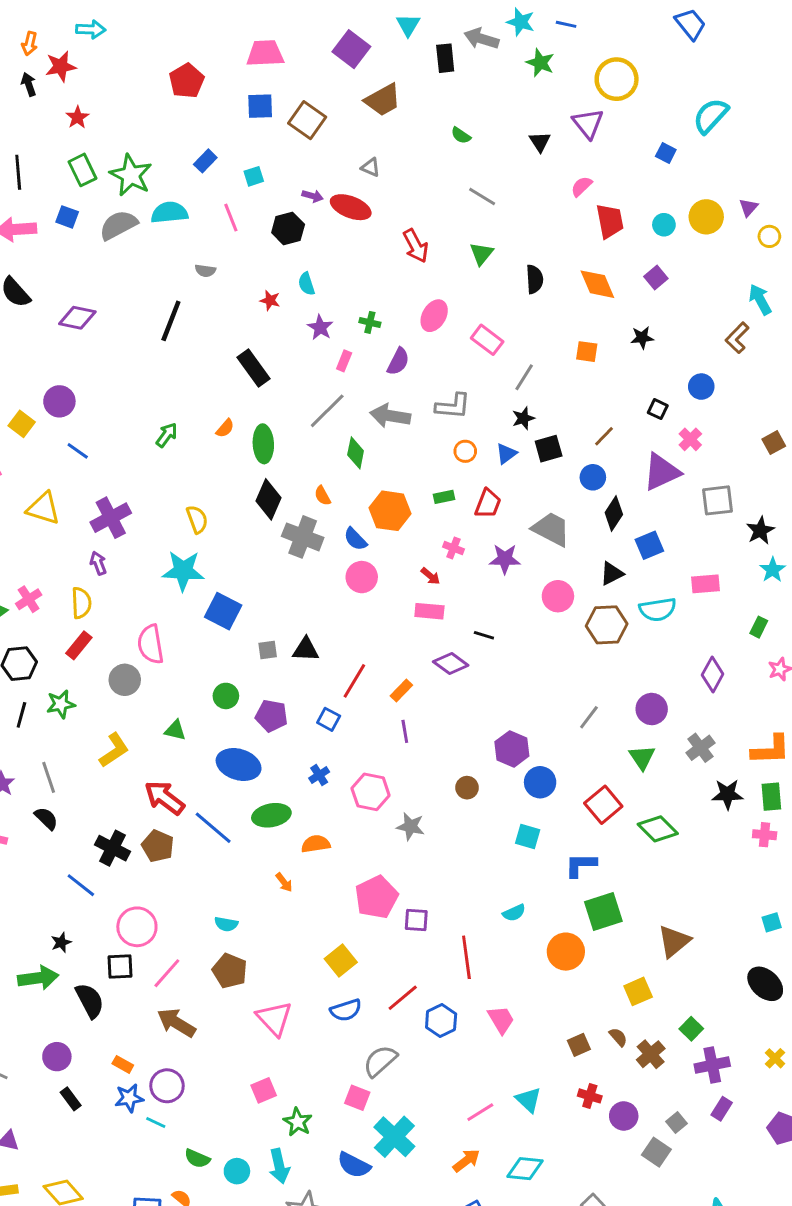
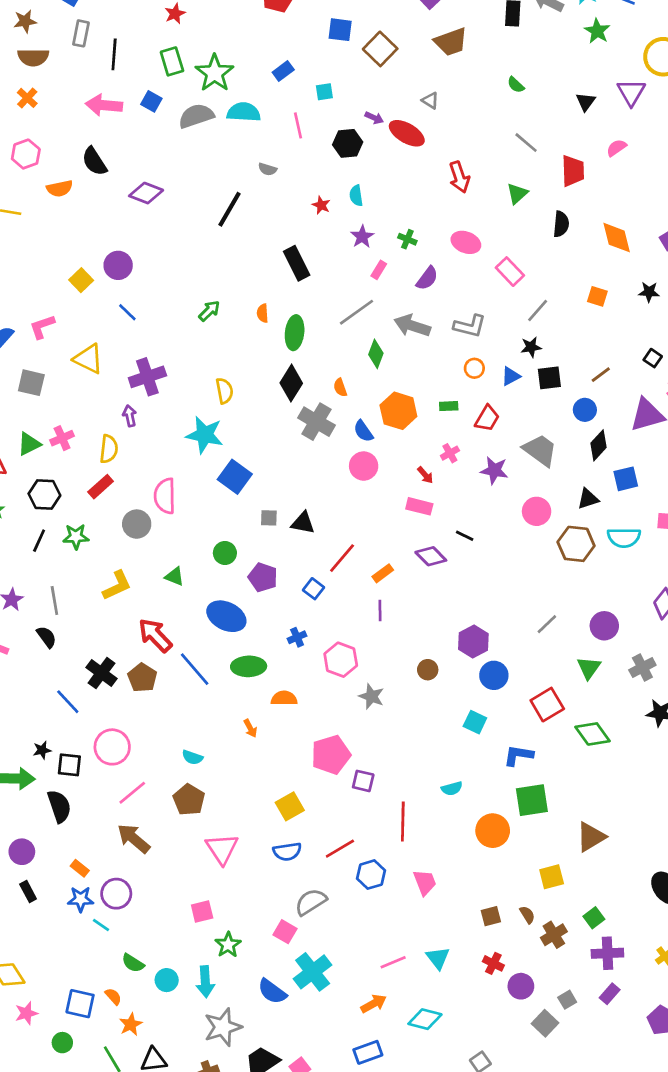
red trapezoid: (610, 221) -> (573, 171), moved
pink ellipse: (434, 316) -> (466, 242), turned 72
orange semicircle: (225, 428) -> (263, 313), turned 126
pink cross: (453, 548) -> (450, 453), turned 30
black square: (120, 967) -> (69, 765), moved

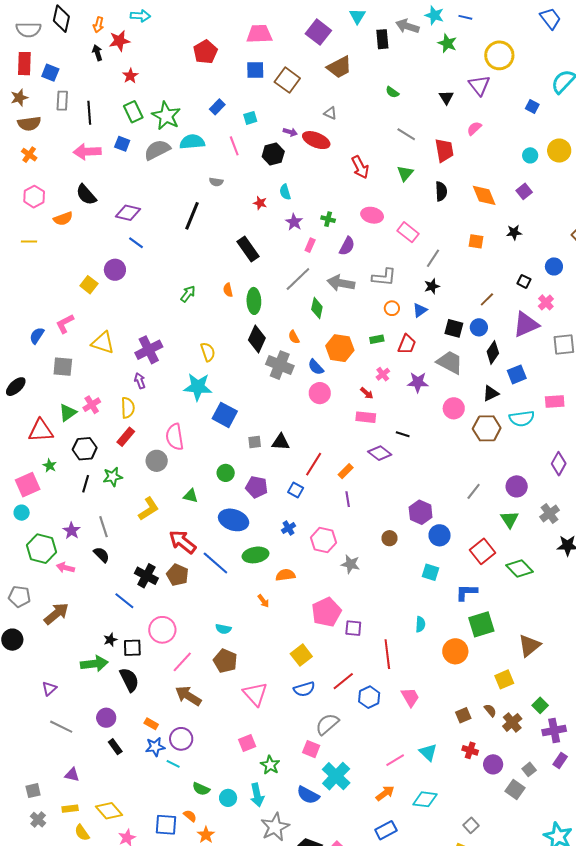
blue line: (127, 312) -> (136, 243), moved
black square: (549, 378) -> (454, 328), moved, turned 30
cyan semicircle: (452, 788) -> (420, 624), turned -63

